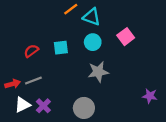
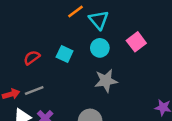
cyan triangle: (92, 17) -> (99, 20), turned 30
cyan square: (61, 48) -> (65, 54), turned 32

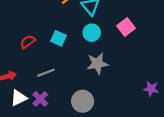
gray line: (34, 90) -> (46, 73), moved

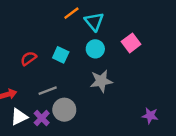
purple star: (151, 89) -> (150, 116), moved
gray circle: (83, 101) -> (64, 110), moved

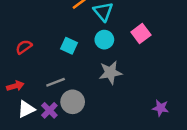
red semicircle: (29, 58) -> (24, 47), moved

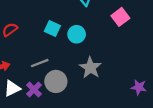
cyan circle: (104, 40) -> (77, 34), moved
gray star: (110, 73) -> (90, 68), moved, turned -30

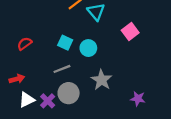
gray line: (40, 63) -> (62, 69), moved
purple star: (139, 87) -> (138, 99), moved

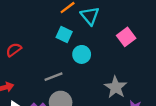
cyan square: (65, 43) -> (64, 35), moved
gray star: (102, 80) -> (116, 87), moved

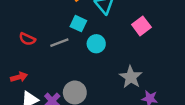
red semicircle: (14, 50) -> (27, 39), turned -119
gray line: (54, 77) -> (59, 43), moved

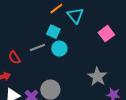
red semicircle: (27, 39) -> (14, 58), moved, turned 32
cyan circle: (96, 44) -> (59, 49), moved

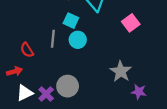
gray line: (37, 48) -> (53, 39), turned -63

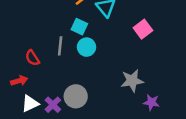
gray star: (121, 71) -> (132, 81), turned 30

